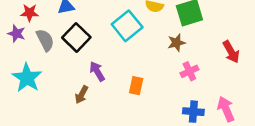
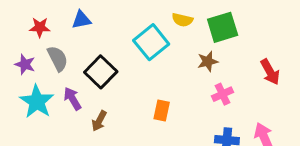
purple star: (17, 34) -> (25, 64), moved
black square: (76, 37) -> (101, 72), moved
purple arrow: (97, 71) -> (72, 99), moved

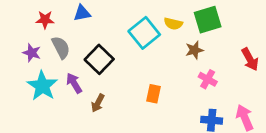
yellow semicircle: (182, 20) -> (173, 24), moved
pink cross: (223, 94) -> (208, 79), turned -36

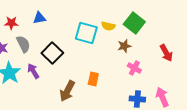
green square: (208, 20) -> (134, 23), turned -35
cyan square: (144, 33) -> (86, 33), turned -35
brown arrow: (98, 103) -> (67, 91), moved, size x1.5

